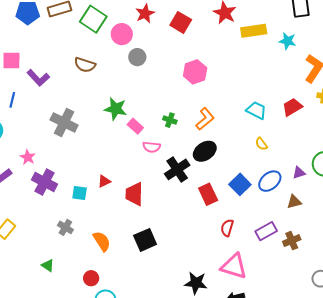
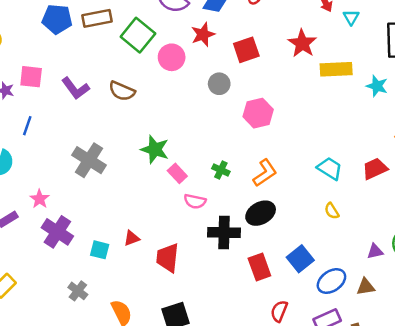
red square: (181, 22) -> (246, 50), turned 35
gray circle: (137, 57) -> (219, 84), moved
purple L-shape: (38, 78) -> (75, 88), moved
black cross: (177, 169) -> (224, 232), turned 30
blue ellipse: (270, 181) -> (331, 281), moved

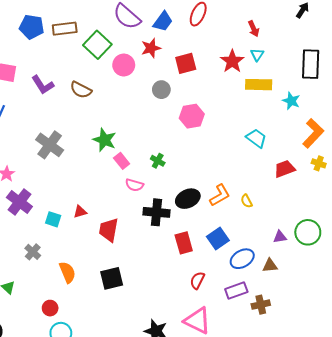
cyan triangle: (351, 17) -> (257, 55), moved
cyan trapezoid: (330, 168) -> (256, 138), moved
orange L-shape: (265, 173) -> (220, 195), moved

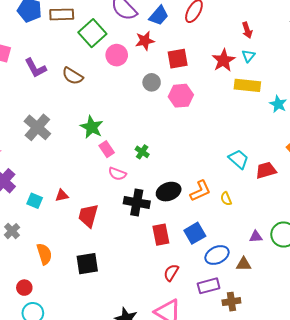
pink hexagon: (192, 116) -> (181, 96), moved
cyan trapezoid: (256, 138) -> (238, 159), moved

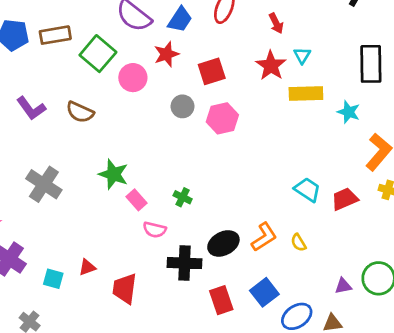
red arrow: (247, 30) -> (276, 23), moved

